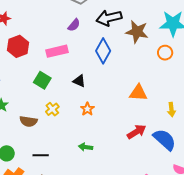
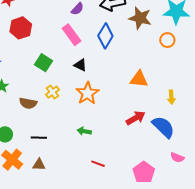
pink rectangle: (57, 51) -> (71, 35), moved, turned 65
orange star: (87, 109) -> (87, 93), size x1.6

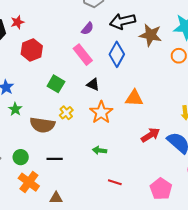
orange triangle: (139, 79) -> (134, 98), moved
brown semicircle: (28, 103) -> (42, 125), size x1.4
brown triangle: (39, 165) -> (56, 198), moved

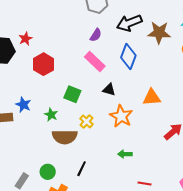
green star: (15, 109) -> (51, 115), moved
black line: (55, 159) -> (82, 169), turned -56

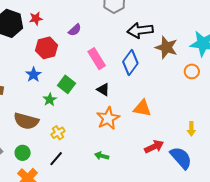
purple semicircle: (96, 35) -> (75, 30), moved
blue star: (23, 105) -> (33, 75), moved
green star: (51, 115) -> (50, 100), moved
yellow cross: (87, 121) -> (58, 133), moved
brown semicircle: (65, 137) -> (26, 121), moved

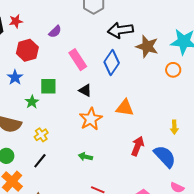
green square: (67, 84) -> (48, 86), turned -36
red arrow: (154, 147) -> (138, 146), turned -42

